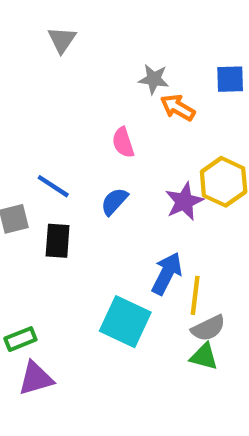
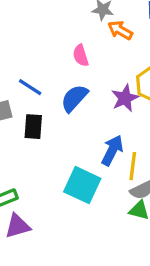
blue semicircle: (114, 201) -> (74, 98), size x1.4

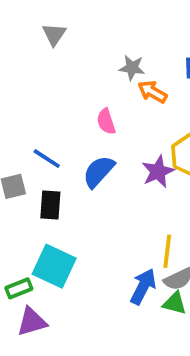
blue arrow: (112, 150) -> (143, 287), moved
cyan square: (82, 185) -> (54, 266), moved

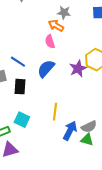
orange arrow: (152, 92) -> (56, 26), moved
yellow line: (167, 251) -> (55, 112), moved
cyan square: (54, 266) -> (22, 120), size x0.7

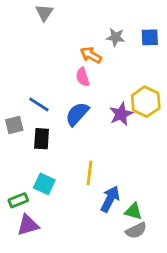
gray star: (64, 13) -> (116, 37), moved
gray semicircle: (89, 127) -> (136, 230), moved

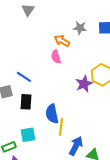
blue semicircle: (77, 114) -> (52, 114), moved, turned -54
cyan square: (44, 184) -> (28, 135), turned -35

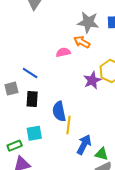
gray star: (80, 28) -> (88, 22), size x1.5
orange arrow: (62, 41) -> (82, 42), moved
pink semicircle: (56, 57) -> (63, 52), turned 96

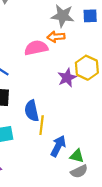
orange arrow: (82, 42) -> (56, 37), turned -35
pink semicircle: (63, 52) -> (36, 48), size x1.5

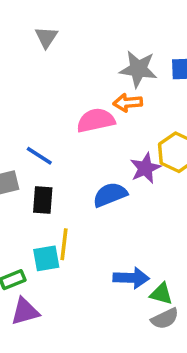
blue semicircle: (32, 111) -> (110, 195), moved, turned 80
yellow line: (42, 125) -> (64, 244), moved
blue arrow: (58, 146) -> (131, 278), turned 65

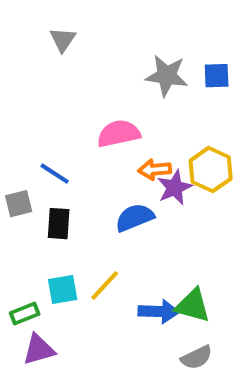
orange arrow: (128, 103) -> (155, 170), moved
yellow line: (64, 244) -> (105, 286), moved, turned 36
green triangle: (161, 294) -> (193, 305), moved, size x1.4

